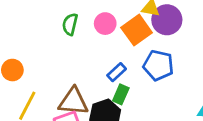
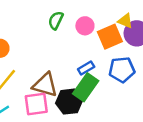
blue pentagon: (158, 65) -> (122, 70), turned -30
green rectangle: (121, 94) -> (86, 87), size x1.6

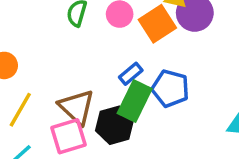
blue pentagon: (122, 70) -> (170, 88), moved, turned 30
brown triangle: (45, 85) -> (77, 107), turned 36

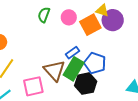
brown triangle: (77, 107) -> (54, 71), moved
black hexagon: (115, 125) -> (86, 84), moved

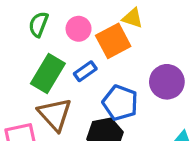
purple circle: (113, 20) -> (167, 82), moved
blue rectangle: (73, 53) -> (85, 71), moved
green rectangle: (74, 69) -> (48, 73), moved

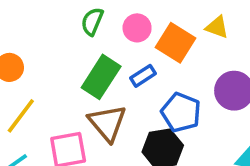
yellow triangle: (133, 18) -> (217, 27), moved
orange square: (113, 41) -> (175, 43), turned -32

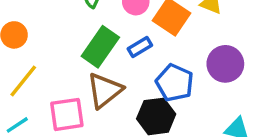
brown triangle: (107, 123) -> (105, 90), turned 30

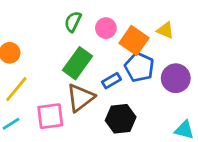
blue rectangle: (140, 47) -> (111, 81), moved
blue pentagon: (175, 83) -> (139, 67), moved

